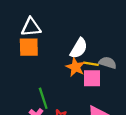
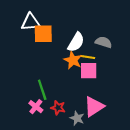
orange square: (29, 47) -> (43, 34), moved
gray semicircle: (108, 63) -> (103, 42), moved

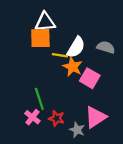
white triangle: (31, 22) -> (45, 22), moved
yellow line: (88, 57) -> (60, 55), moved
pink square: (89, 71) -> (90, 78), turned 30

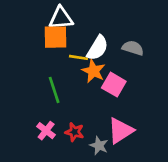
green line: (39, 99) -> (54, 90), moved

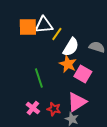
orange square: (56, 37) -> (28, 27), moved
yellow line: (79, 57) -> (57, 34), moved, turned -64
pink triangle: (121, 131) -> (77, 102), moved

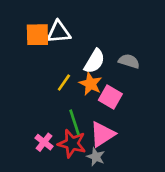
yellow line: (57, 34) -> (64, 82), moved
green line: (39, 78) -> (75, 122), moved
red star: (54, 109) -> (72, 143), size x1.5

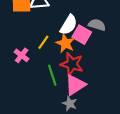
pink square: (110, 97) -> (82, 35), moved
pink cross: (44, 142) -> (22, 55), moved
red star: (72, 143) -> (72, 64), moved

